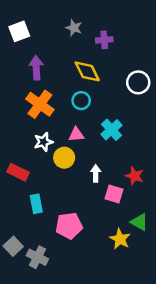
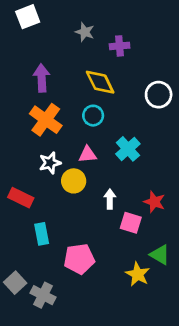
white square: (19, 31) -> (28, 17), moved

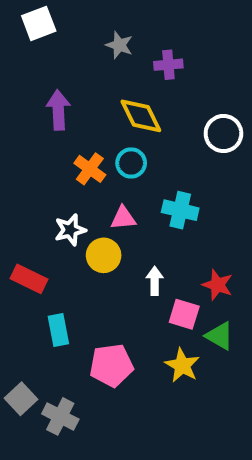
orange cross: (46, 120) -> (90, 169), moved, size x0.7
cyan cross: (128, 149) -> (180, 210), turned -35
green triangle: (160, 255) -> (220, 336), moved
yellow star: (138, 274) -> (182, 365), moved

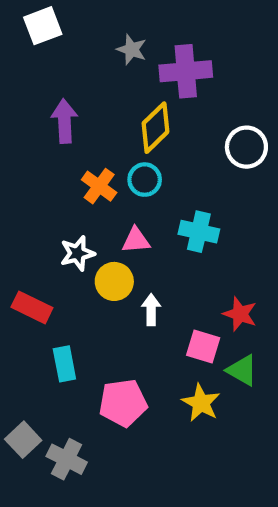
purple cross: (168, 65) -> (186, 71), size x1.6
yellow diamond: (141, 116) -> (155, 128), turned 72
white arrow: (155, 281) -> (151, 310), moved

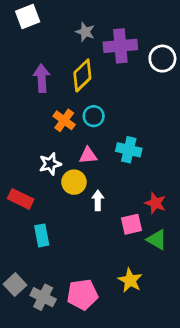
yellow diamond: (155, 128) -> (82, 75), moved
white circle: (246, 147) -> (162, 59), moved
pink square: (203, 346) -> (132, 224), turned -30
pink pentagon: (123, 403) -> (82, 294), moved
yellow star: (201, 403) -> (130, 280), moved

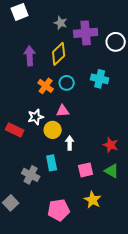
cyan cross: (129, 150) -> (100, 79), moved
red rectangle: (21, 199) -> (15, 130), moved
pink square: (132, 224) -> (86, 170), moved
cyan rectangle: (42, 235) -> (52, 163), moved
gray cross: (43, 297) -> (31, 175), moved

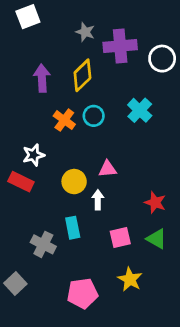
cyan cross: (100, 79) -> (140, 110), turned 30
pink triangle: (63, 111) -> (108, 169), moved
white star: (36, 117) -> (34, 155), moved

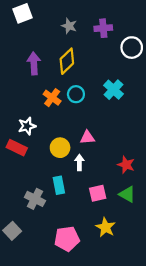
purple cross: (120, 46) -> (103, 28), moved, size x0.7

